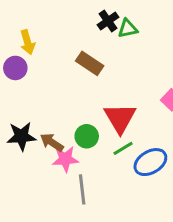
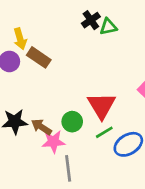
brown rectangle: (90, 63) -> (39, 57), moved

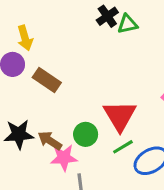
brown rectangle: (39, 57) -> (47, 80), moved

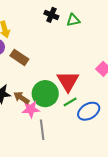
black cross: (107, 16) -> (51, 15), moved, turned -32
green circle: (86, 134) -> (45, 94), size x1.6

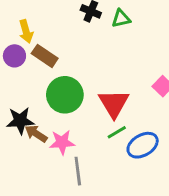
brown rectangle: (19, 57) -> (45, 56), moved
green circle: (45, 94) -> (65, 95), moved
brown arrow: (21, 98) -> (36, 134), moved

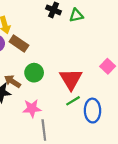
green circle: (65, 95) -> (34, 73), size x0.7
brown arrow: (36, 134) -> (12, 81), moved
blue ellipse: (143, 145) -> (93, 111), turned -60

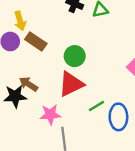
green circle: (34, 73) -> (75, 56), moved
red triangle: (71, 79) -> (71, 84), moved, turned 35

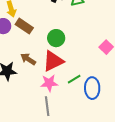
brown arrow: (28, 84) -> (28, 59), moved
pink star: (50, 114) -> (49, 83), moved

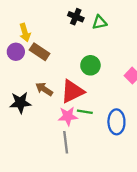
green circle: (56, 38) -> (90, 65), moved
green line: (74, 79) -> (85, 112), moved, turned 40

